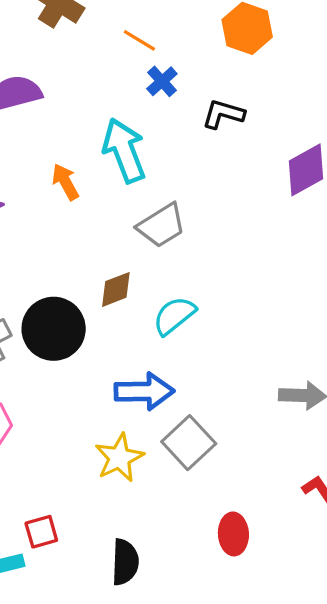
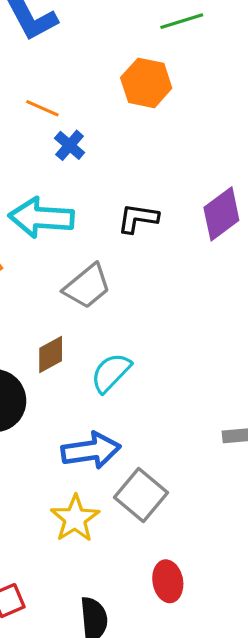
black L-shape: (223, 114) -> (138, 218), moved
cyan arrow: (124, 150) -> (41, 218), turned -58
red ellipse: (233, 534) -> (168, 581), moved

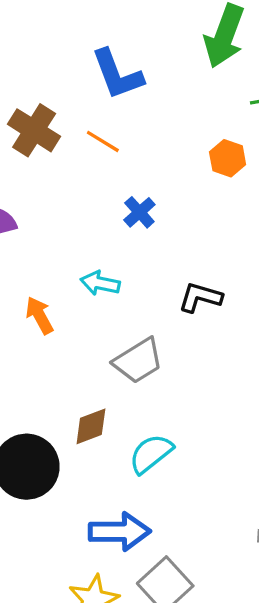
orange hexagon: (146, 83) -> (228, 158), size x0.7
orange line: (42, 108) -> (103, 141), moved
cyan arrow: (41, 218) -> (100, 283), size x0.6

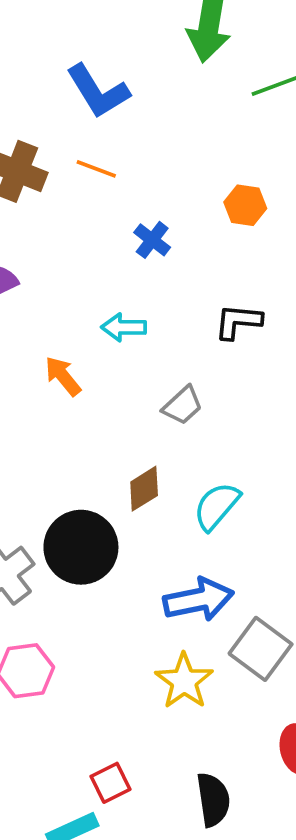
orange hexagon: (228, 158) -> (245, 205), moved
gray trapezoid: (138, 361) -> (183, 405), size x0.7

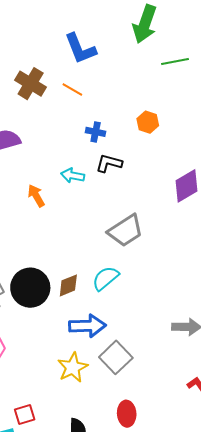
blue cross: (152, 240) -> (96, 132), turned -36
black L-shape: (238, 322) -> (109, 163), moved
gray trapezoid: (183, 405) -> (125, 231), moved, size x1.6
brown diamond: (144, 489) -> (68, 285), moved

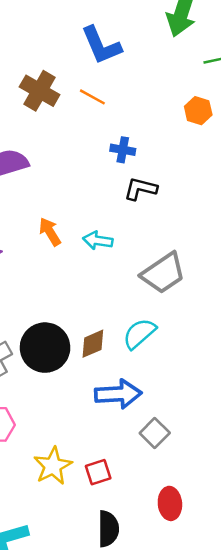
orange hexagon: (148, 122) -> (198, 111), moved
cyan arrow: (73, 175) -> (98, 240), moved
gray square: (116, 357) -> (155, 433), size x0.7
yellow star: (73, 368) -> (53, 466), moved
red square: (25, 415) -> (98, 472), moved

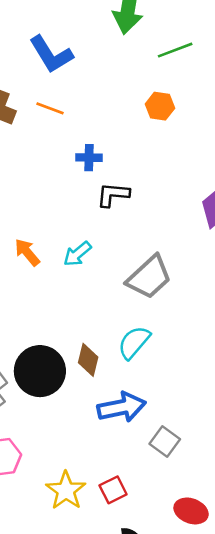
cyan arrow: (98, 240) -> (77, 254), turned -40
brown diamond: (93, 344) -> (88, 360), turned -44
red ellipse: (170, 503) -> (191, 511), turned -56

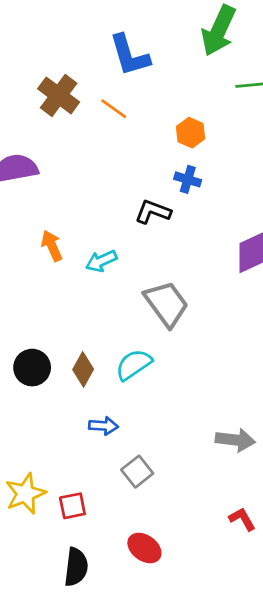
orange hexagon: (160, 106) -> (191, 133), moved
blue cross: (89, 158) -> (188, 179), moved
gray trapezoid: (149, 277) -> (166, 304), turned -99
black circle: (40, 371) -> (32, 368), size x0.7
blue arrow: (122, 407) -> (103, 426), size x0.6

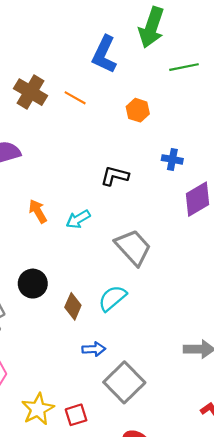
blue L-shape: (129, 55) -> (104, 54), moved, turned 48
blue cross: (188, 179) -> (172, 159), moved
black circle: (32, 368) -> (33, 284), moved
gray square: (137, 472) -> (124, 382), size x1.6

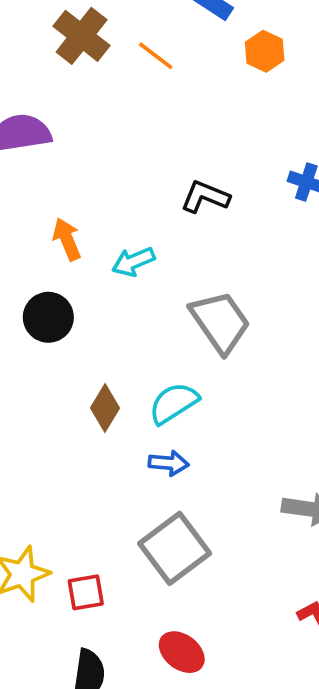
orange hexagon: (138, 110) -> (265, 51), moved
black circle: (33, 284) -> (48, 317), moved
blue arrow: (94, 349) -> (169, 463), moved

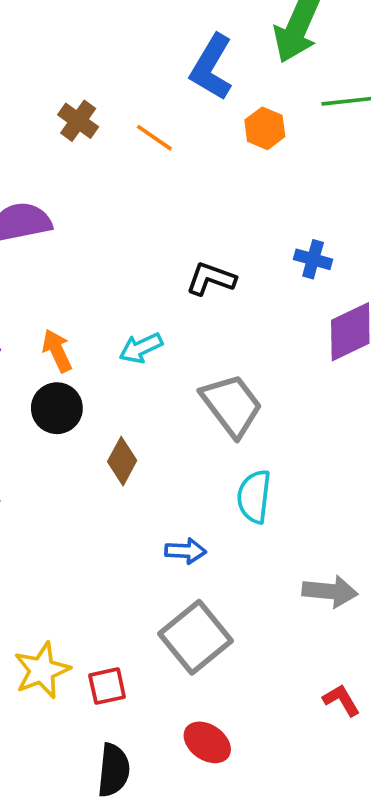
brown cross: (82, 36) -> (78, 121), size x0.7
orange arrow: (67, 239) -> (57, 351), moved
cyan semicircle: (174, 403) -> (254, 497), moved, turned -48
brown diamond: (105, 408) -> (122, 461), moved

